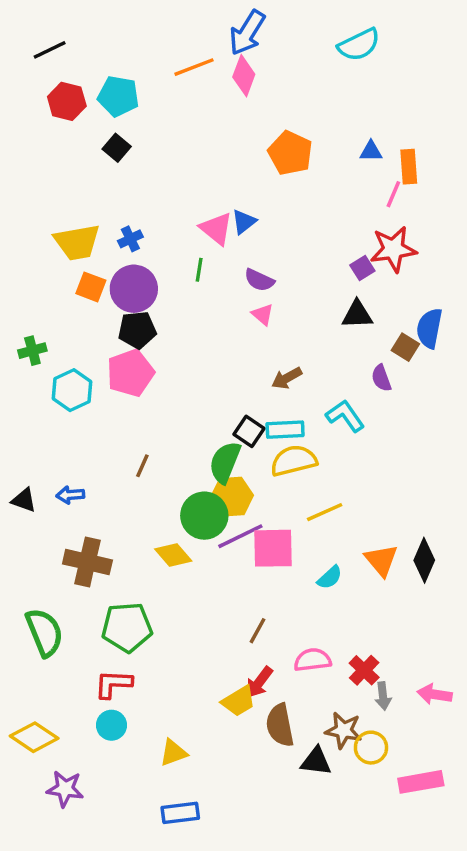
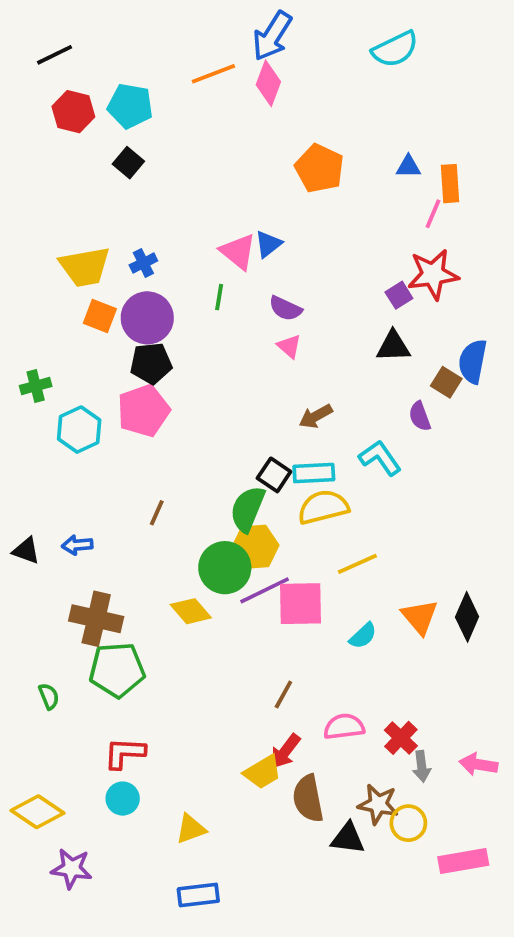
green pentagon: (127, 627) -> (117, 670), moved
green semicircle: (44, 632) -> (49, 696), size x0.5

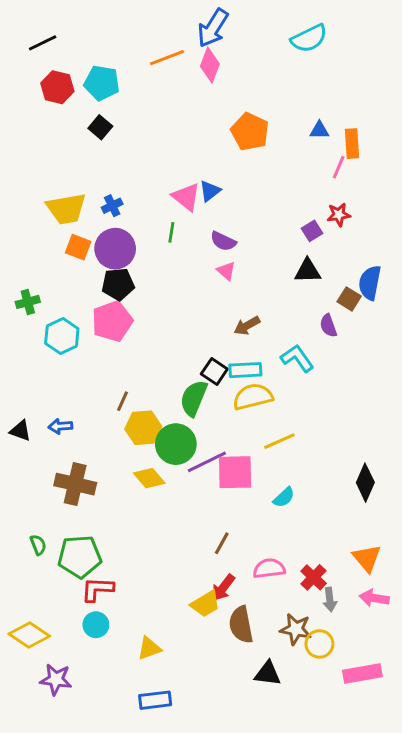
red star: (433, 274) -> (339, 215), size x0.6
yellow hexagon: (255, 547) -> (143, 428), moved
orange triangle: (420, 617) -> (367, 558), moved
green pentagon: (117, 670) -> (80, 557), moved
black triangle: (348, 838) -> (268, 674), moved

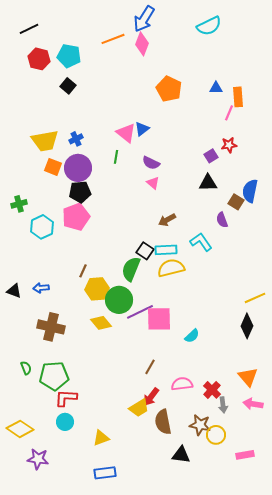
yellow line: (279, 441) -> (255, 298), moved
pink rectangle: (362, 674) -> (245, 455), size x0.7

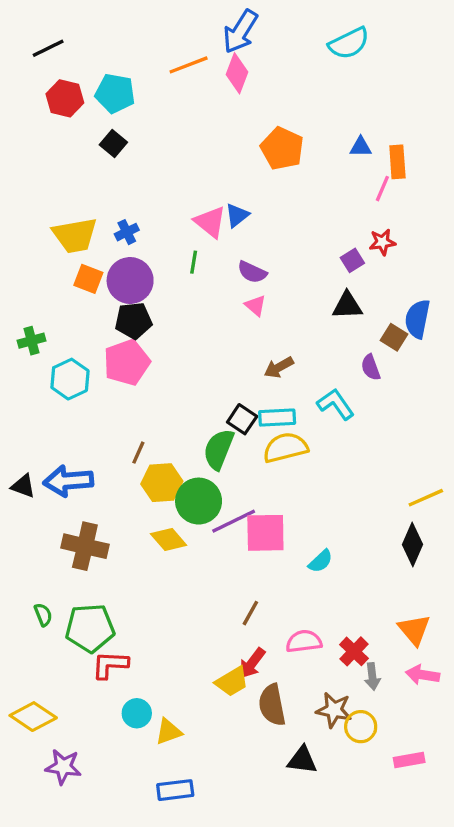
blue arrow: (41, 288) -> (68, 481), size x1.8
cyan circle: (65, 422) -> (137, 713), moved

